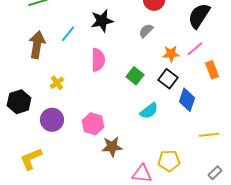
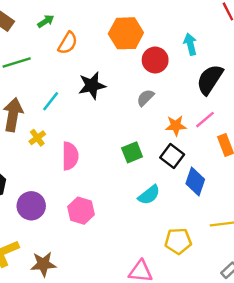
pink semicircle: (98, 60) -> (70, 156), moved
green square: (135, 76) -> (132, 152), turned 30
yellow cross: (57, 83) -> (37, 138), moved
brown star: (112, 147) -> (43, 264), moved
yellow pentagon: (169, 161) -> (178, 241), moved

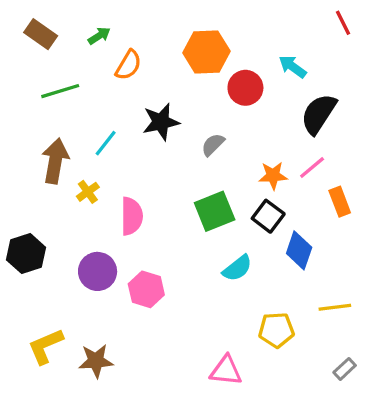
cyan arrow: (190, 44) -> (293, 67), turned -40
gray semicircle: (145, 98) -> (213, 145), moved
green square: (132, 152) -> (215, 211), size x1.4
purple circle: (31, 206) -> (98, 271), moved

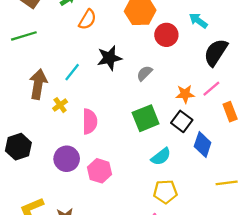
green line: (60, 91) -> (24, 36), moved
yellow pentagon: (276, 330) -> (165, 192), moved

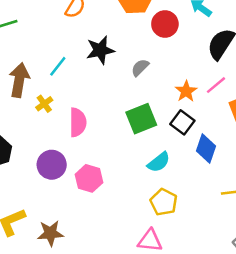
orange star: (185, 94) -> (186, 91), turned -30
yellow pentagon: (165, 192) -> (164, 202), turned 30

